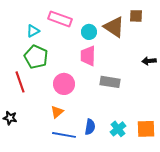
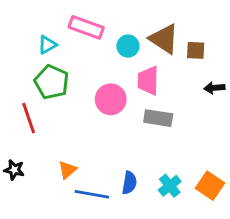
brown square: (136, 16) -> (196, 50), moved
pink trapezoid: (88, 56) -> (148, 81), moved
pink circle: (64, 84) -> (111, 99), moved
orange triangle: (57, 112) -> (67, 170), moved
orange square: (146, 129) -> (210, 186), turned 36

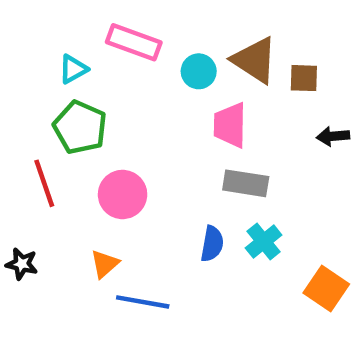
pink circle: (111, 99) -> (123, 194), moved
blue semicircle: (129, 183) -> (212, 244), moved
cyan cross: (170, 186) -> (264, 241), moved

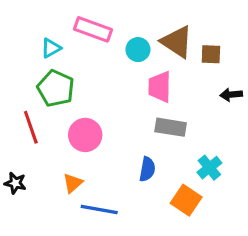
cyan cross: (264, 241) -> (209, 168), moved
orange square: (326, 288) -> (186, 200), moved

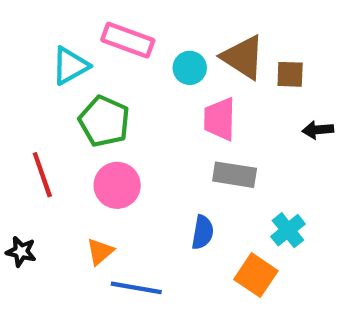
cyan triangle: (51, 48) -> (70, 66), size x1.4
green pentagon: (56, 88) -> (104, 121), moved

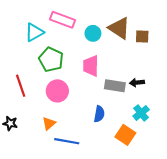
pink trapezoid: (220, 119) -> (91, 66), moved
black arrow: (318, 130) -> (137, 83), moved

